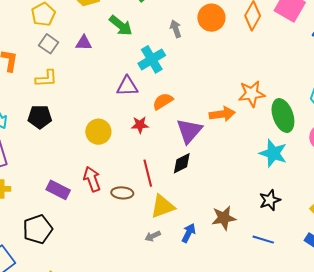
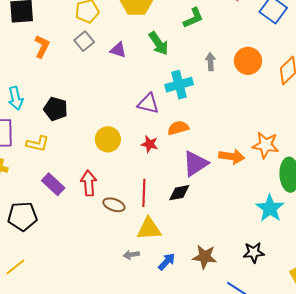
yellow L-shape: (46, 78) -> (38, 144), moved

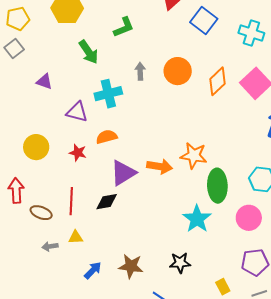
purple triangle: (118, 50) -> (44, 82), moved
yellow triangle: (149, 229) -> (76, 237), size x0.6
gray arrow: (131, 255) -> (50, 246), moved

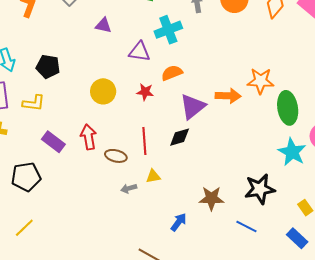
cyan star: (197, 219) -> (292, 152), moved
black star: (180, 263) -> (260, 189), size x1.4
blue arrow: (93, 270) -> (179, 222), moved

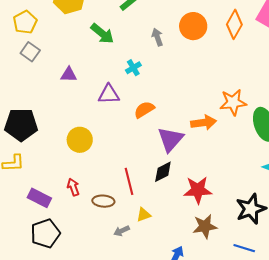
cyan cross: (168, 30) -> (133, 68), size x0.6
black pentagon: (48, 66) -> (21, 125), size x1.4
red star: (145, 92) -> (198, 190), moved, size x1.6
red arrow: (89, 137) -> (73, 187), size x0.7
black pentagon: (26, 177) -> (45, 233), moved

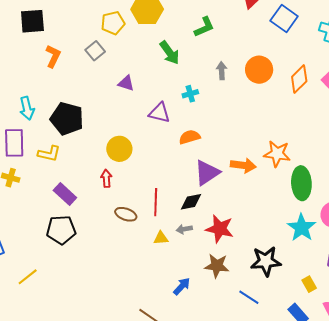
yellow pentagon: (25, 22) -> (113, 23), moved
red arrow: (73, 187) -> (106, 178), moved
gray arrow: (122, 231) -> (184, 229), moved

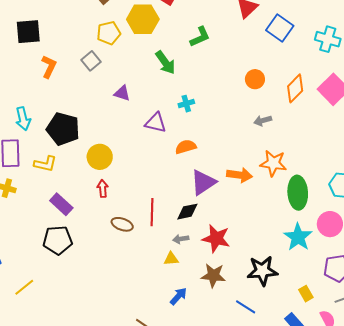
orange circle: (259, 70) -> (255, 79), size x0.7
gray arrow: (222, 71) -> (263, 121), moved, turned -102
yellow circle: (119, 149) -> (100, 157), moved
yellow triangle: (161, 238) -> (171, 259), moved

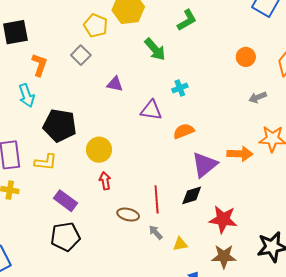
yellow pentagon: (109, 33) -> (96, 25), turned -30
cyan arrow: (23, 119) -> (27, 95), moved
gray arrow: (181, 239) -> (156, 232), moved, turned 63

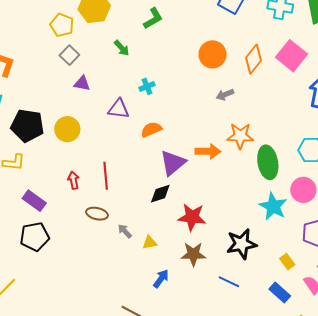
green arrow: (155, 49) -> (122, 48), size x0.7
gray square: (81, 55) -> (69, 55), moved
orange circle: (246, 57) -> (213, 54), size x1.4
yellow circle: (99, 150) -> (67, 129), moved
red line: (157, 199) -> (106, 176), moved

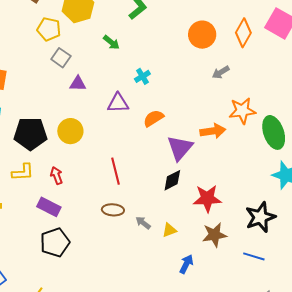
red arrow: (74, 180) -> (57, 175), moved

